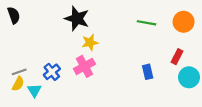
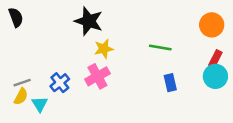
green line: (147, 23) -> (160, 48), moved
red rectangle: (177, 57) -> (215, 59), moved
cyan circle: (189, 77) -> (215, 76), moved

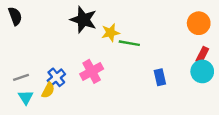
green line: (160, 48) -> (129, 43), moved
yellow star: (104, 49) -> (110, 33), moved
yellow semicircle: (21, 96) -> (48, 90), moved
cyan triangle: (40, 104) -> (26, 97), moved

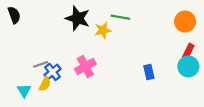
green line: (129, 43) -> (120, 17), moved
gray line: (21, 77) -> (40, 64), moved

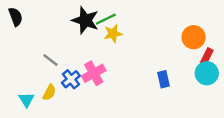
green line: (120, 17) -> (106, 19), moved, turned -36
orange circle: (185, 22) -> (194, 37), moved
gray line: (40, 64) -> (50, 60), moved, turned 56
blue cross: (53, 72) -> (71, 79), moved

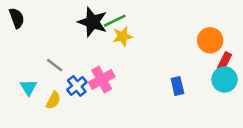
cyan triangle: (26, 100) -> (28, 87), moved

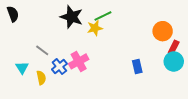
green line: (115, 21) -> (103, 16), moved
yellow semicircle: (53, 100) -> (41, 78), turned -40

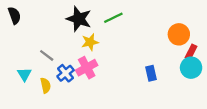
yellow star: (95, 28) -> (90, 42), moved

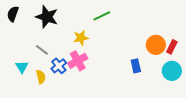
black semicircle: (14, 15) -> (13, 14), turned -140
black star: (79, 19) -> (47, 17), moved
orange circle: (179, 34) -> (156, 45), moved
cyan circle: (191, 68) -> (172, 71), moved

